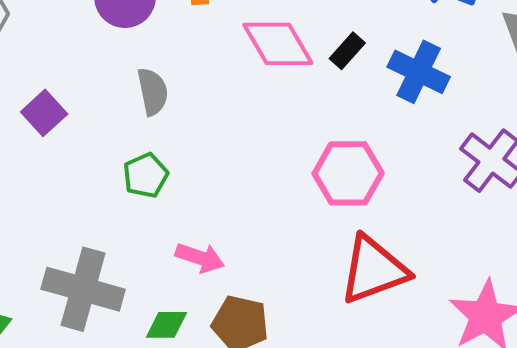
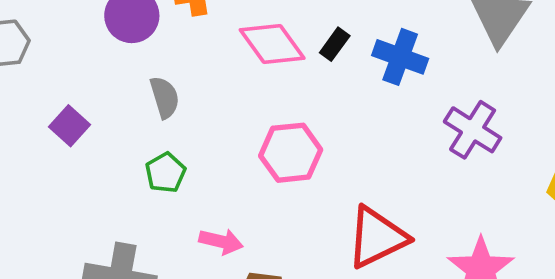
pink hexagon: (348, 173) -> (291, 153), moved

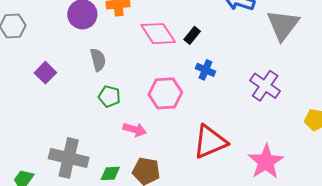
blue cross: (400, 57) -> (205, 70), moved, size x0.7
green pentagon: (165, 173) -> (109, 96), moved, turned -30
pink arrow: (221, 241) -> (135, 130), moved

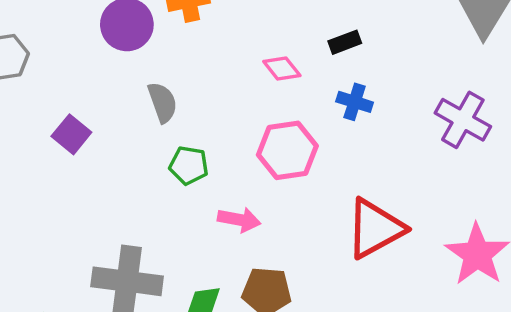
pink diamond: (158, 34) -> (282, 69), moved, size x0.6
black rectangle: (192, 35) -> (345, 42), moved, turned 36

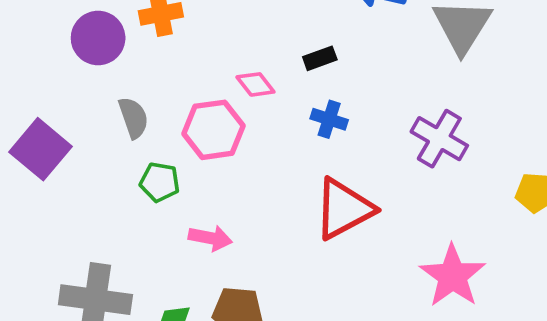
purple square: (71, 134) -> (40, 149), size x1.5
pink hexagon: (287, 150) -> (214, 130), moved
red triangle: (375, 228) -> (344, 209), moved

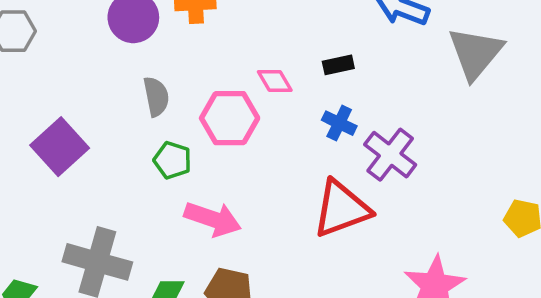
purple cross: (439, 139) -> (390, 155), moved
purple square: (40, 149) -> (60, 147), moved
pink arrow: (210, 238) -> (213, 219), size x1.4

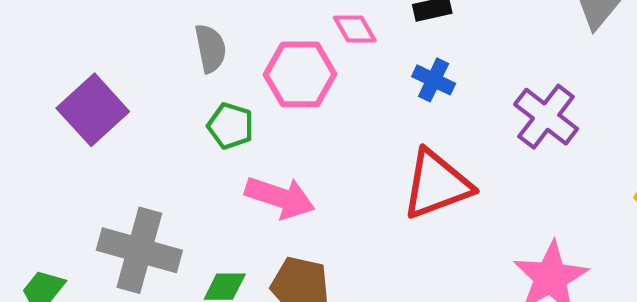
purple cross: (390, 155) -> (546, 117), moved

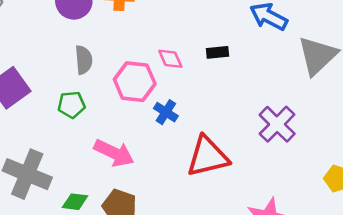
blue cross: (434, 80) -> (166, 112), moved
green pentagon: (231, 126) -> (71, 105), moved, turned -30

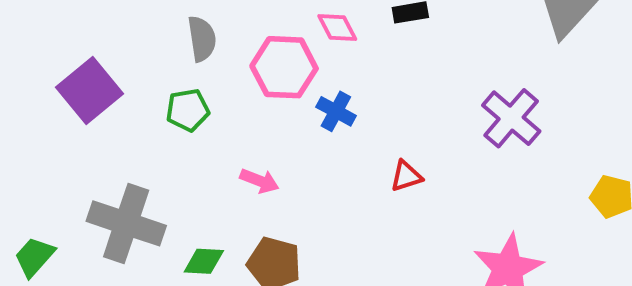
pink arrow: (114, 153) -> (260, 181), size x0.6
red triangle: (208, 156) -> (406, 176), size x0.5

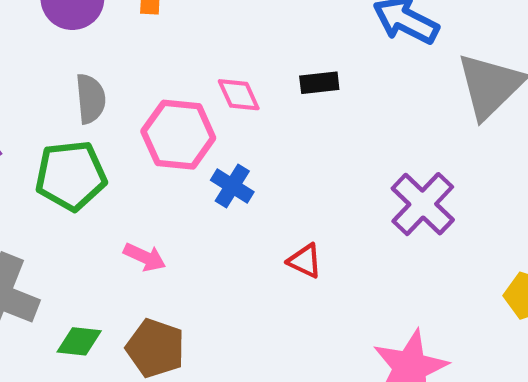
green pentagon: (188, 110) -> (71, 176), size x1.5
red triangle: (406, 176) -> (305, 261), turned 40

